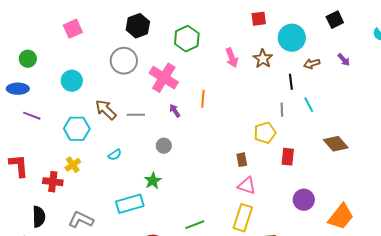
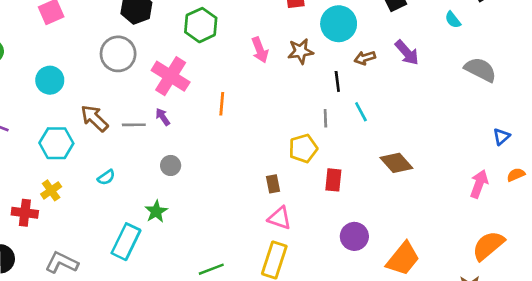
brown star: (263, 59) -> (301, 51), turned 30
purple arrow: (344, 60) -> (407, 53), size x1.5
purple arrow: (175, 111) -> (163, 117), moved
cyan rectangle: (130, 204) -> (126, 242), turned -48

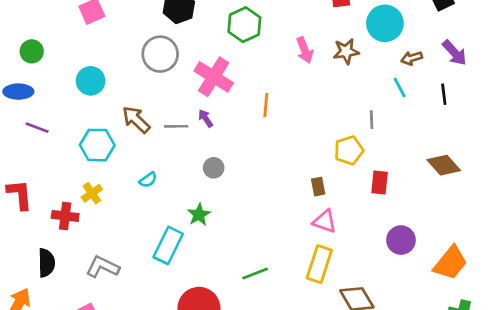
black line: (337, 81) -> (444, 94), moved
cyan line: (361, 112) -> (400, 88), moved

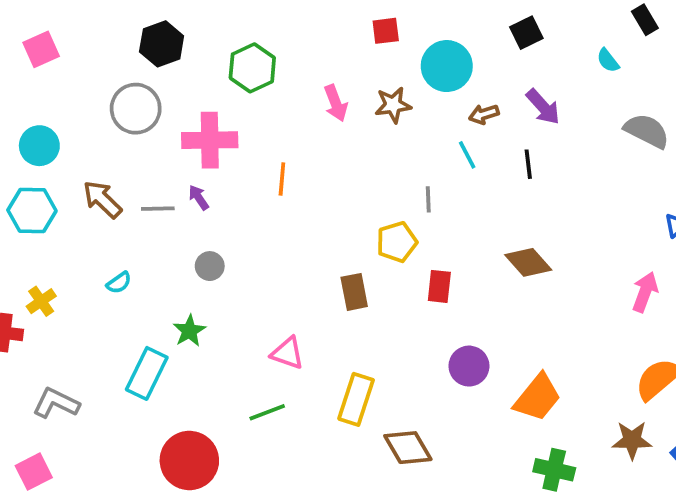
pink cross: (214, 77) -> (210, 140), turned -33
cyan hexagon: (97, 145) -> (32, 210), moved
brown rectangle: (318, 187) -> (354, 292), size x1.4
pink triangle: (325, 221) -> (287, 353), moved

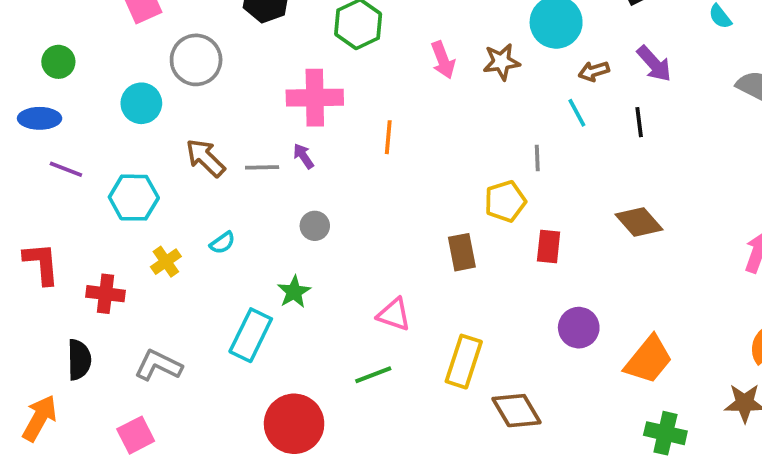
gray circle: (136, 109) -> (196, 60), moved
cyan hexagon: (32, 210) -> (134, 198), moved
yellow cross: (41, 301) -> (166, 262), moved

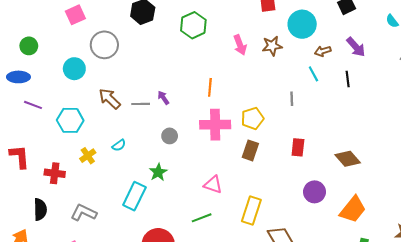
pink cross: (315, 98) -> (215, 125), moved
yellow pentagon: (505, 201) -> (252, 118), moved
brown diamond: (639, 222) -> (348, 159), moved
brown rectangle: (462, 252) -> (250, 150), turned 30

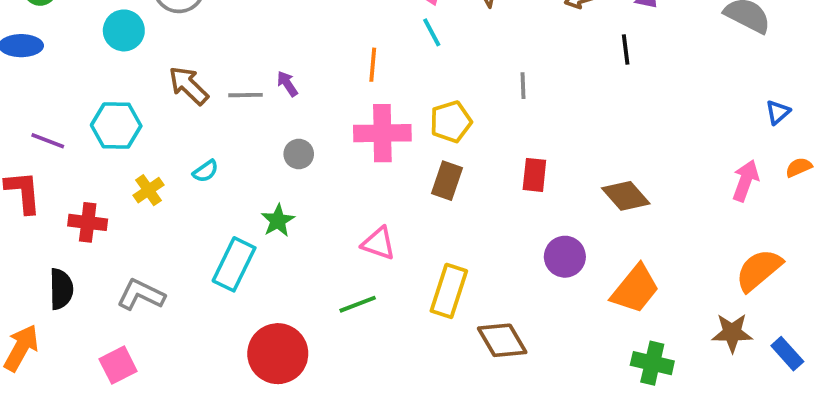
cyan line: (313, 74) -> (432, 32), moved
purple line: (33, 105) -> (48, 141), moved

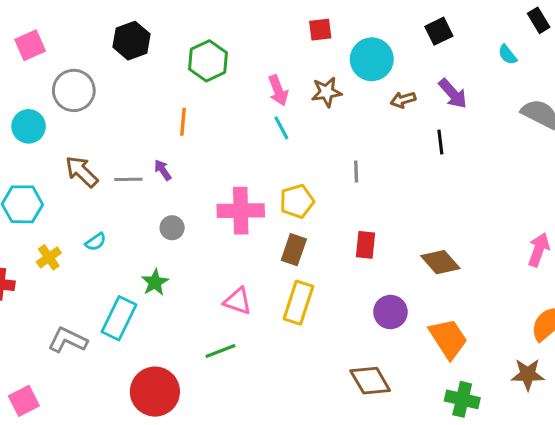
orange line: (373, 65) -> (183, 122), moved
orange trapezoid: (635, 289) -> (448, 339), turned -72
yellow rectangle: (449, 291) -> (298, 303), moved
gray L-shape: (141, 295) -> (68, 340), moved
brown diamond: (502, 340) -> (370, 381), moved

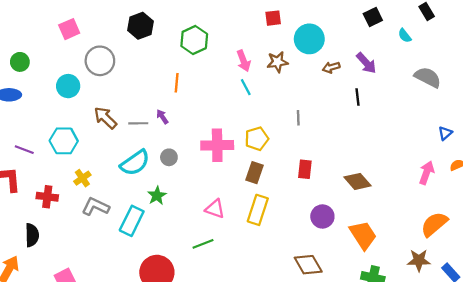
black square: (439, 31) -> (373, 17), moved
cyan semicircle: (96, 242) -> (135, 163), moved, size x2.0
gray L-shape: (68, 340) -> (96, 207), moved

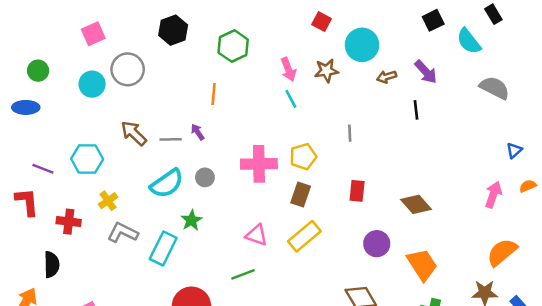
red square: (273, 18) -> (322, 22), turned 35
cyan semicircle: (405, 36) -> (469, 41), size x1.6
cyan circle: (68, 86) -> (92, 84), moved
yellow rectangle: (258, 210) -> (304, 236), turned 32

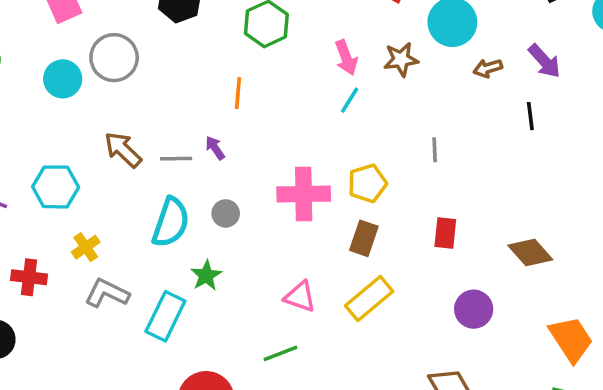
cyan line: (291, 99) -> (350, 100), turned 60
cyan semicircle: (167, 184) -> (171, 222), turned -36
orange trapezoid: (422, 265) -> (571, 339), moved

